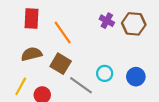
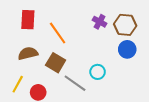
blue circle: (136, 77) -> (127, 49), moved

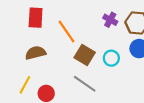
brown square: (56, 63) -> (85, 55), moved
cyan circle: (98, 72) -> (111, 58), moved

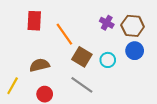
brown semicircle: (36, 53) -> (39, 65), moved
yellow line: (25, 85) -> (13, 86), moved

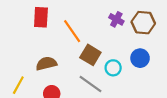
blue circle: (135, 51) -> (140, 58), moved
cyan circle: (108, 60) -> (113, 68), moved

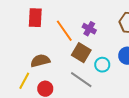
purple cross: (116, 19) -> (89, 29), moved
yellow line: (18, 85) -> (24, 81), moved

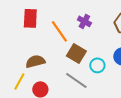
purple cross: (89, 29) -> (84, 21), moved

